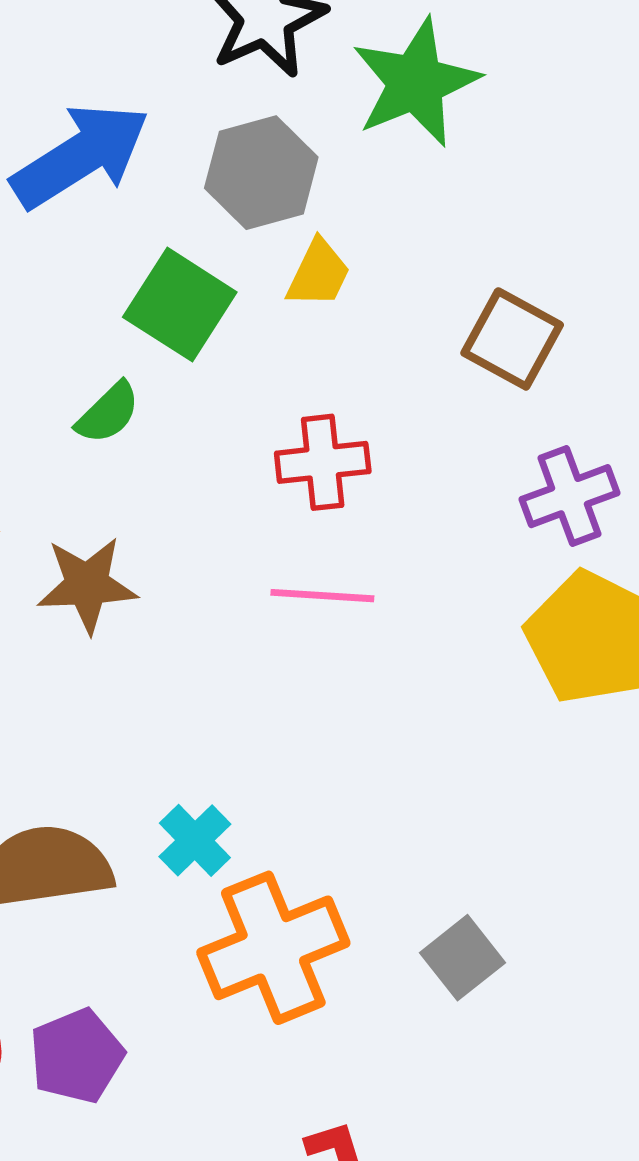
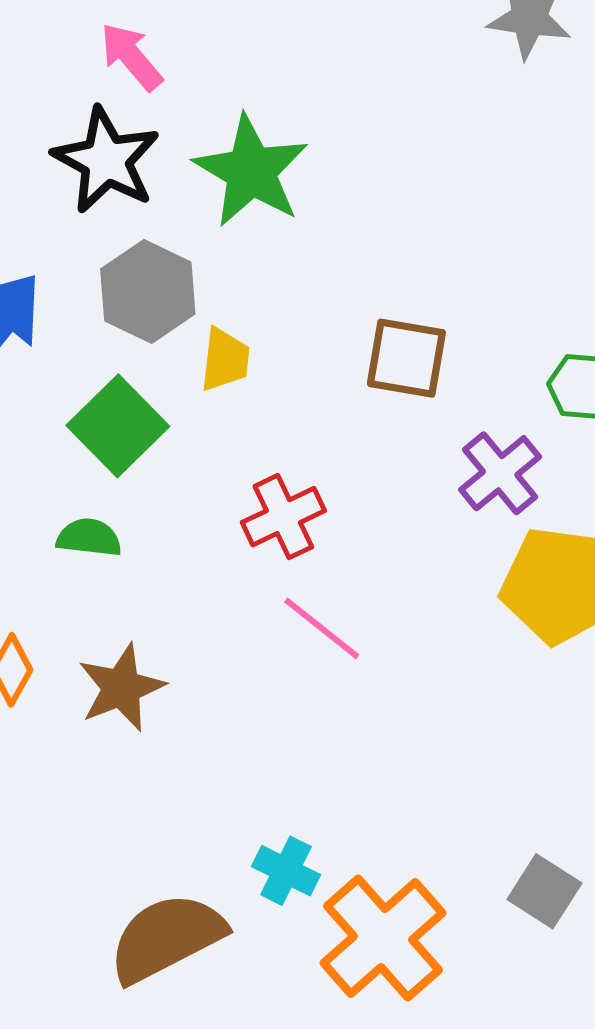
green square: (180, 305) -> (118, 426), turned 32
green semicircle: (108, 413) -> (89, 538), turned -110
pink line: (322, 596) -> (322, 628), turned 54

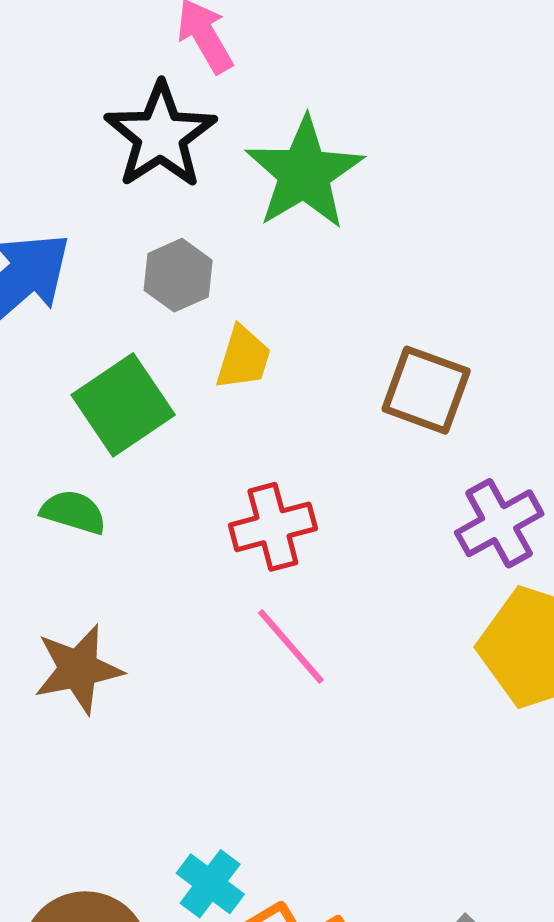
gray hexagon: (148, 291) -> (178, 275), size x0.7

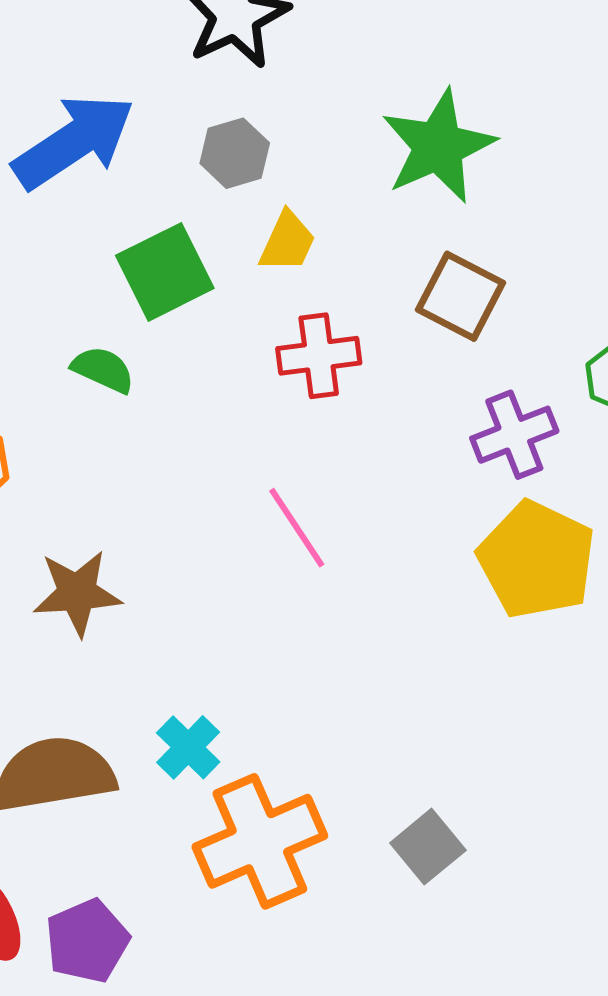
green star: (304, 173) -> (438, 146), moved
red cross: (273, 527) -> (319, 356), moved
brown star: (78, 669) -> (77, 593), moved

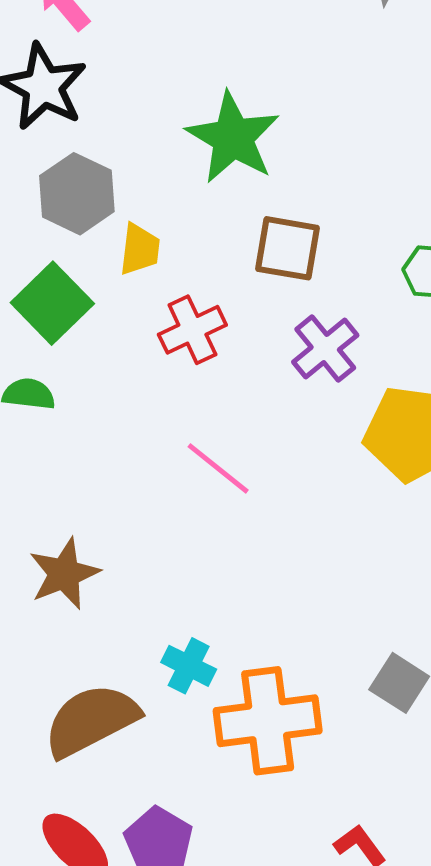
gray hexagon: (235, 153) -> (77, 194), size x1.4
purple cross: (514, 435) -> (325, 349), moved
orange cross: (260, 841) -> (268, 721), turned 34

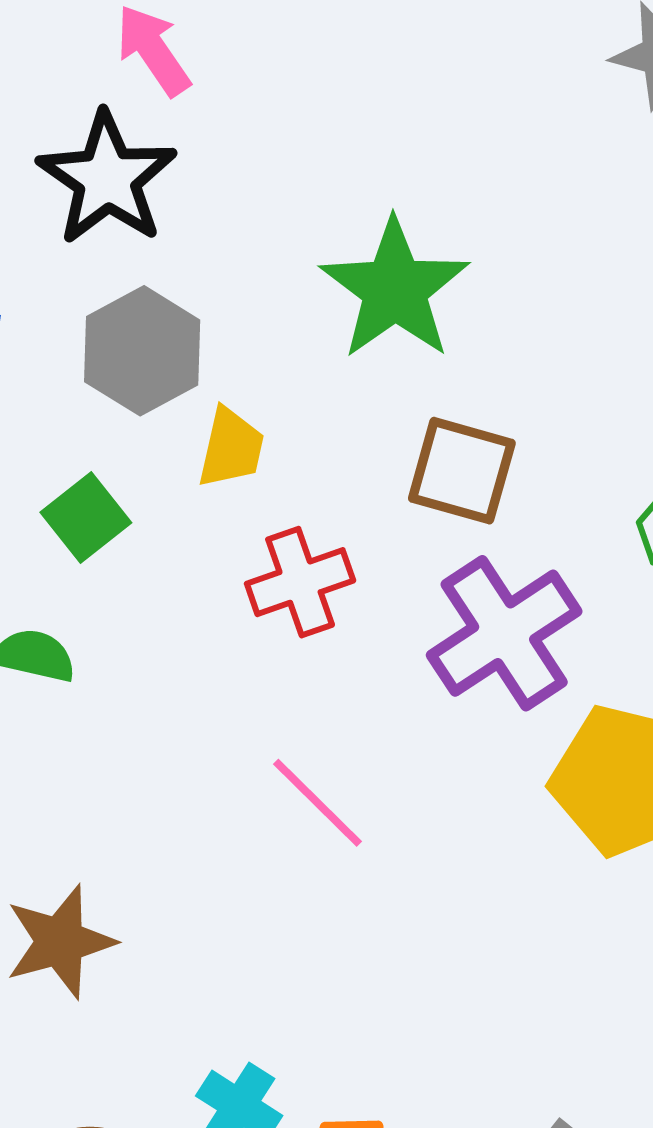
green square: (52, 303) -> (86, 517), size x0.7
purple cross: (325, 349) -> (504, 633), size x1.4

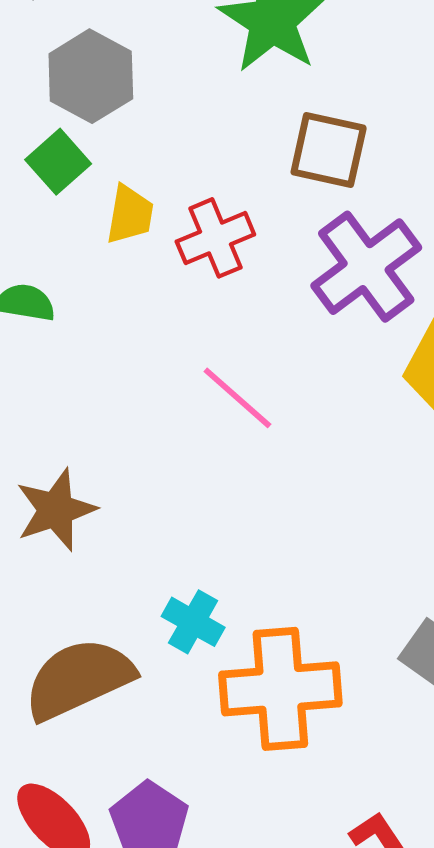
yellow trapezoid: (231, 448) -> (130, 214), moved
green square: (86, 517) -> (58, 162), moved

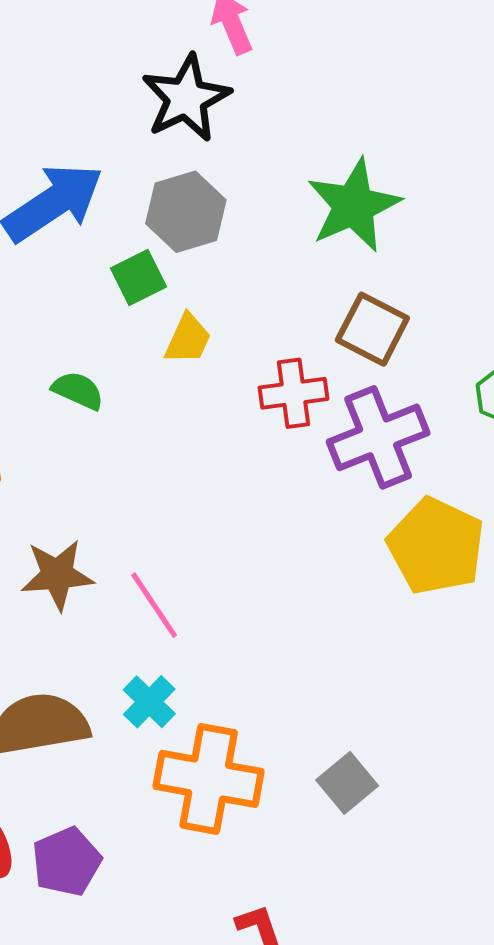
red cross: (215, 238) -> (294, 393), moved
pink line: (237, 398) -> (154, 605), moved

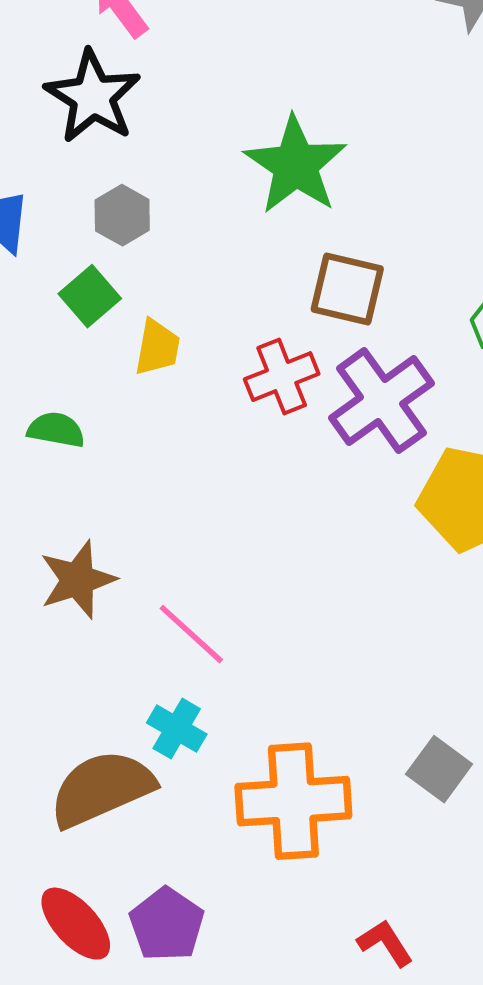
gray hexagon: (186, 212) -> (122, 215), size x0.7
brown star: (57, 575) -> (78, 580), moved
cyan cross: (149, 702) -> (177, 729), moved

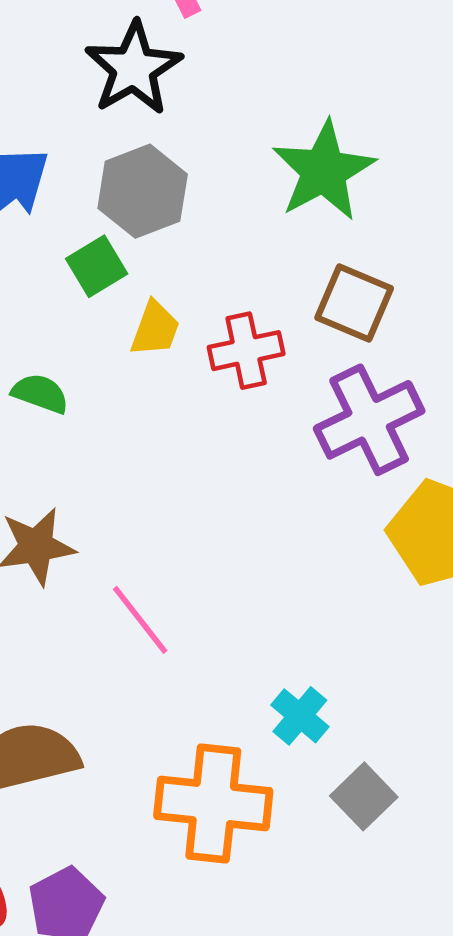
gray hexagon: (122, 215) -> (143, 191), size x1.5
red cross: (282, 377) -> (246, 351), moved
cyan cross: (177, 729) -> (300, 716), moved

